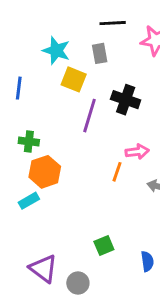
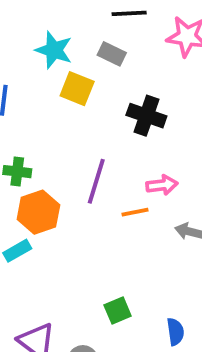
gray rectangle: (100, 53) -> (112, 54), turned -54
purple line: (90, 116) -> (96, 181), moved
orange line: (117, 172) -> (135, 212), turned 60

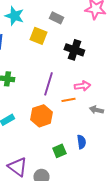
cyan star: (54, 50) -> (14, 16), moved
orange hexagon: (38, 212) -> (41, 116), moved
blue semicircle: (175, 332) -> (81, 142), moved

